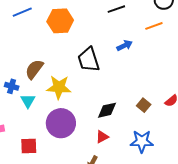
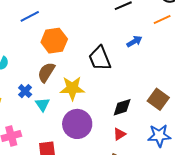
orange hexagon: (60, 21) -> (54, 41), moved
blue cross: (12, 86) -> (25, 91), turned 32
brown square: (144, 105) -> (158, 99), size x1.5

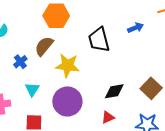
cyan triangle: (43, 104) -> (32, 89), moved

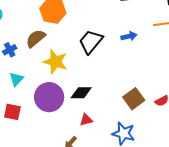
black trapezoid: (99, 40) -> (91, 42), turned 44
black diamond: (114, 91) -> (81, 93), moved

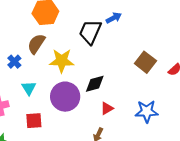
blue arrow: (129, 36) -> (114, 18), moved
brown square: (134, 99) -> (145, 62), moved

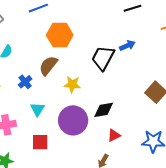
yellow star: (62, 61) -> (72, 84), size x0.7

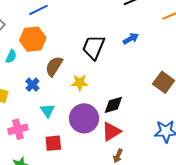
orange hexagon: (60, 35) -> (33, 39), moved
black trapezoid: (103, 58) -> (94, 47), moved
red triangle: (114, 135) -> (111, 131), moved, size x1.5

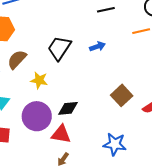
red triangle: (111, 131) -> (61, 134), turned 30

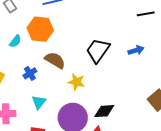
brown semicircle: (17, 59) -> (55, 60), turned 75

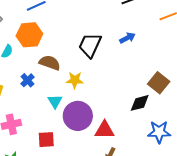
cyan triangle: (39, 102) -> (55, 101), moved
black diamond: (104, 111) -> (140, 103), moved

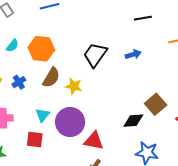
orange hexagon: (29, 35) -> (41, 49), moved
brown semicircle: (50, 63) -> (51, 78), moved, turned 90
blue cross: (28, 80) -> (19, 82), moved
cyan triangle: (55, 101) -> (42, 115), moved

